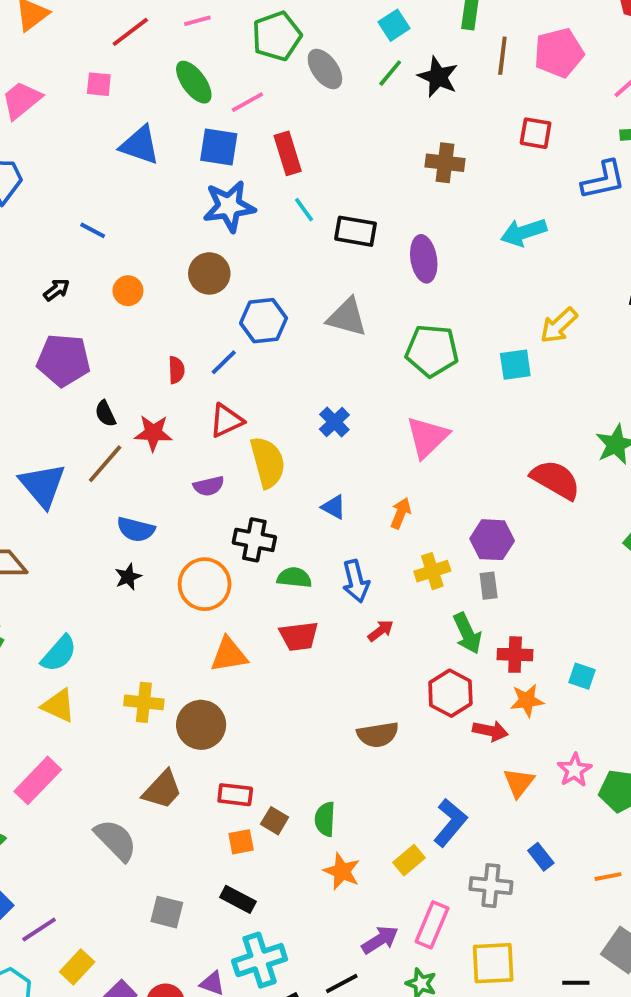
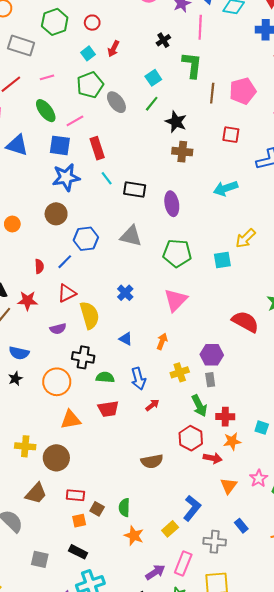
black star: (438, 77) -> (176, 122), moved

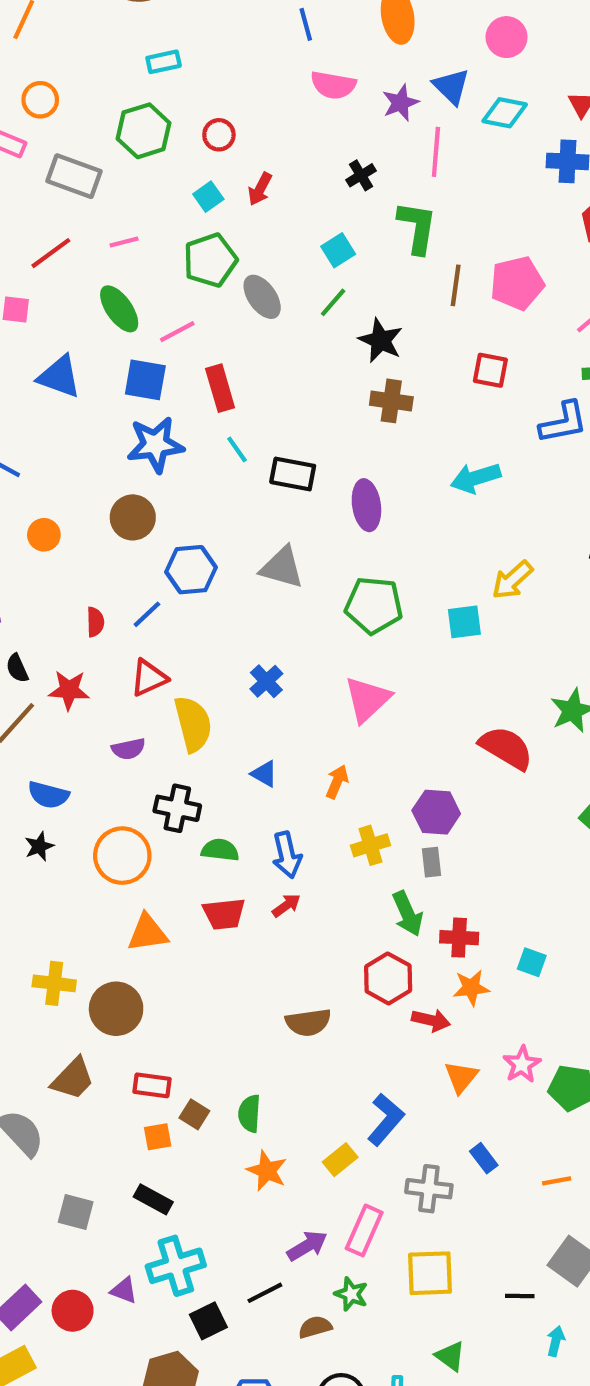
red arrow: (152, 405) -> (286, 905), moved

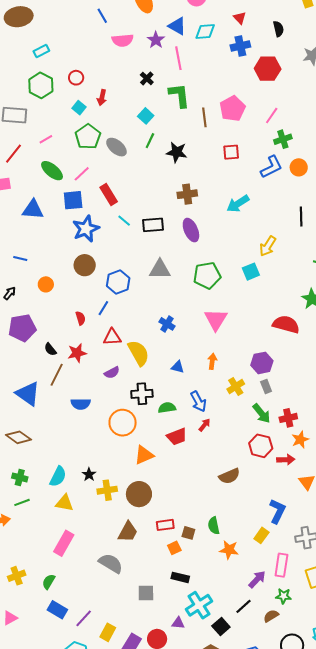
brown cross: (391, 401) -> (187, 194), moved
red triangle: (149, 678) -> (112, 337), turned 36
black star: (39, 846) -> (89, 474), moved

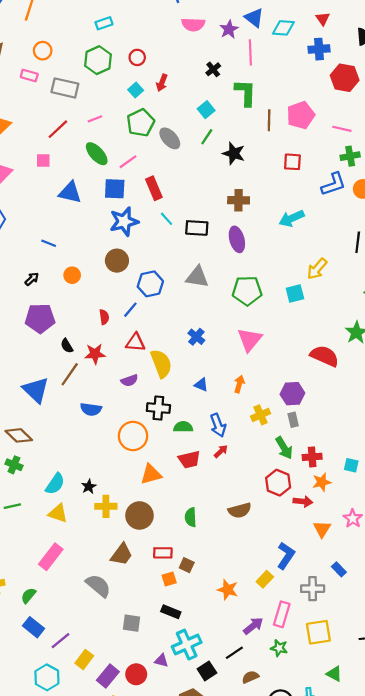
pink line: (272, 116) -> (342, 129), turned 60
green cross: (20, 477) -> (14, 465), moved
green semicircle: (214, 526) -> (191, 517), moved
brown semicircle: (271, 616) -> (250, 677), moved

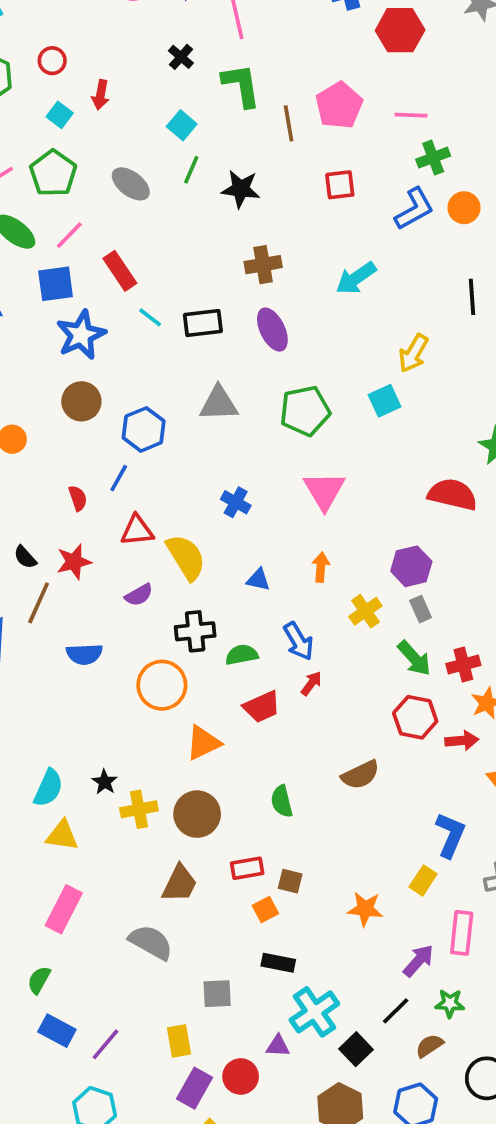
green pentagon: (141, 123) -> (53, 173), moved
green star: (279, 648) -> (450, 1003), moved
yellow rectangle: (84, 659) -> (179, 1041), moved, turned -36

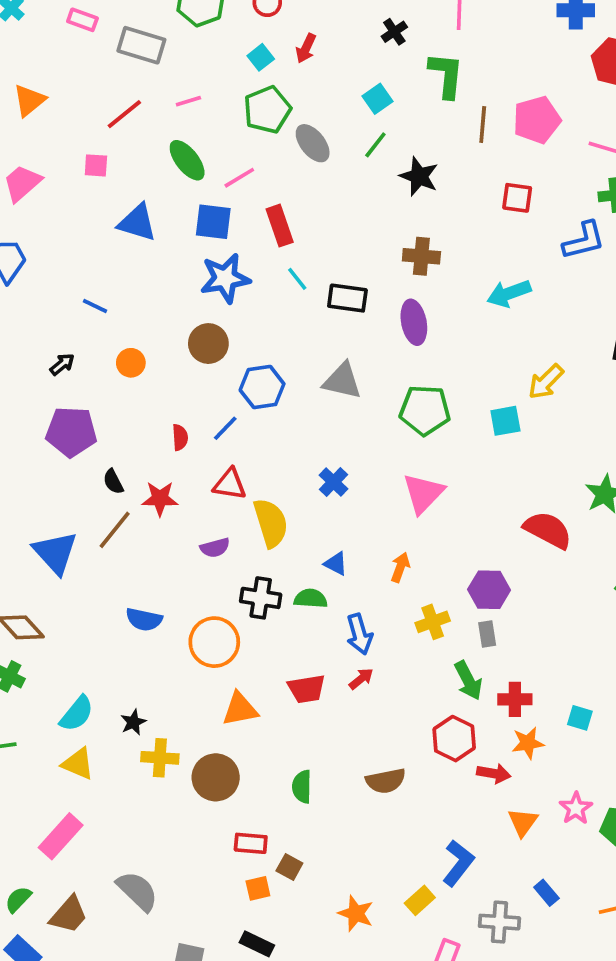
green pentagon: (53, 173) -> (267, 110), moved
blue semicircle: (84, 654) -> (144, 619), moved
green semicircle: (242, 655) -> (311, 599), moved
brown trapezoid: (180, 884) -> (69, 915), moved

